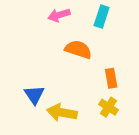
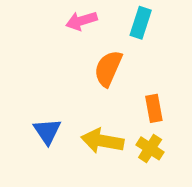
orange semicircle: (78, 49) -> (108, 68), turned -84
yellow arrow: (62, 113) -> (102, 141), moved

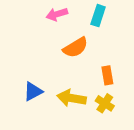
orange semicircle: (108, 68) -> (75, 47), turned -145
blue triangle: (47, 131) -> (33, 91), turned 36

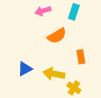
yellow cross: (105, 103) -> (74, 88), moved

